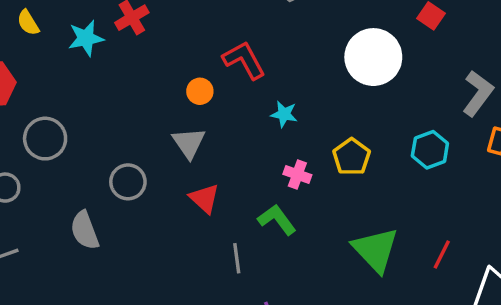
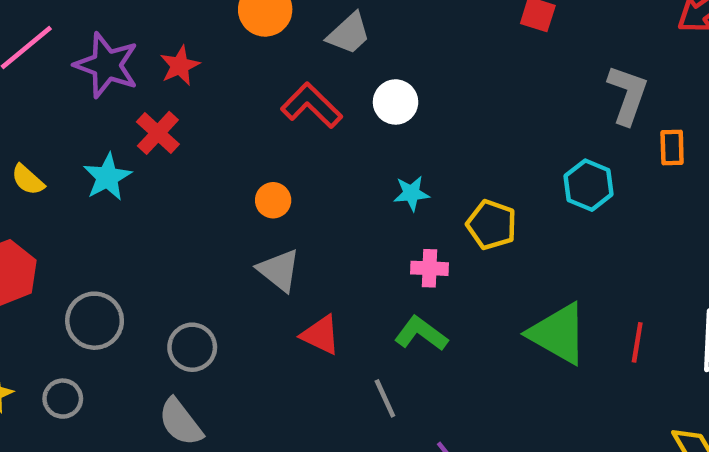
white circle: (373, 57) -> (396, 102), moved, size x0.6
red L-shape: (244, 60) -> (311, 105), moved
cyan star: (284, 114) -> (411, 193), moved
gray circle: (128, 182) -> (192, 347), moved
red line: (442, 255) -> (637, 342), moved

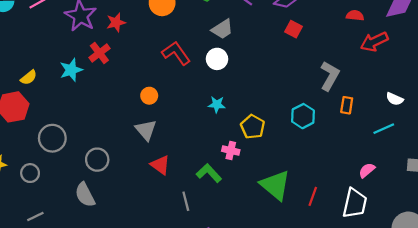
gray trapezoid: (349, 34) -> (222, 29), moved
yellow semicircle: (28, 180) -> (29, 77), moved, turned -91
pink cross: (430, 268) -> (231, 150), moved

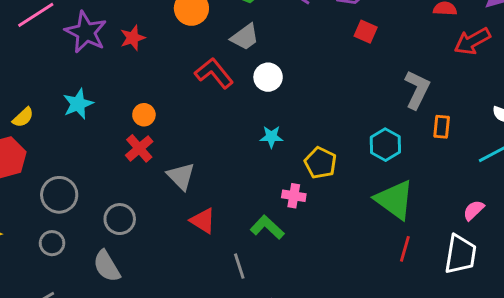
gray trapezoid: (222, 29) -> (245, 37), moved
red cross: (99, 53) -> (139, 148), moved
orange circle: (149, 96) -> (144, 115), moved
gray circle: (30, 173) -> (52, 243), moved
green triangle: (275, 185) -> (395, 200), moved

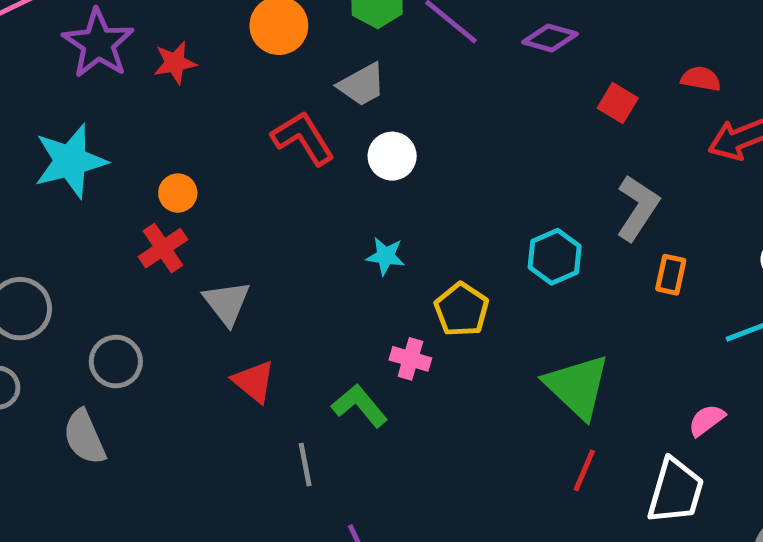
red square: (366, 32) -> (618, 103), moved
cyan star: (78, 104) -> (70, 161), size x1.4
cyan hexagon: (385, 145) -> (555, 257), moved

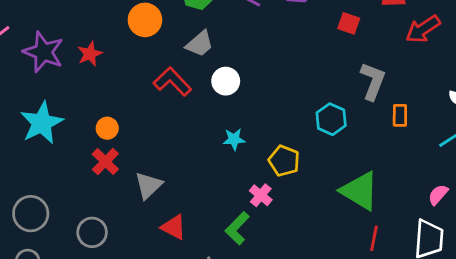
gray triangle: (227, 303) -> (149, 185), turned 36
pink cross: (410, 359) -> (261, 195), turned 35
green L-shape: (360, 406) -> (237, 228), turned -84

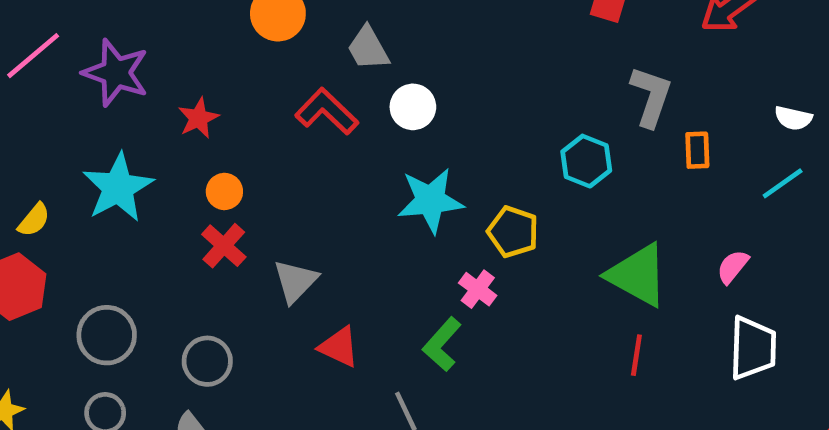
gray trapezoid: (200, 44) -> (368, 48), turned 104
red star: (90, 54) -> (198, 118), moved
cyan star: (234, 139) -> (430, 200), size x1.8
pink semicircle: (438, 195) -> (733, 267), moved
red line: (374, 238) -> (636, 355), moved

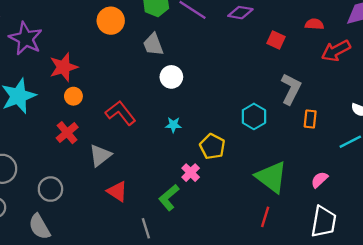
red L-shape: (327, 111) -> (121, 113), moved
red star: (198, 118) -> (64, 67), size x1.4
orange circle: (224, 191) -> (73, 96), moved
cyan star: (430, 200) -> (173, 125), size x0.5

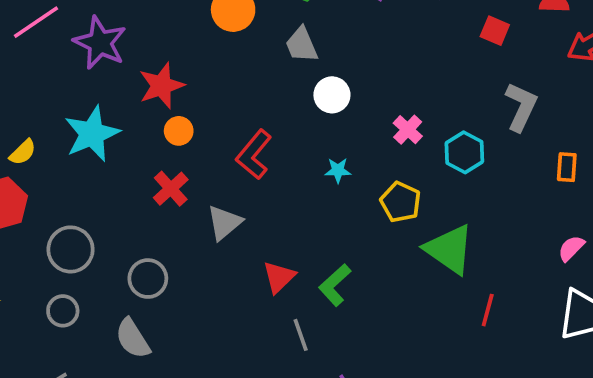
red L-shape: (121, 113) -> (254, 155), turned -100
orange rectangle: (310, 119) -> (567, 167), moved
pink cross: (191, 173) -> (408, 130), moved
green triangle: (271, 177) -> (449, 249), moved
red triangle: (117, 191) -> (279, 277), moved, turned 45

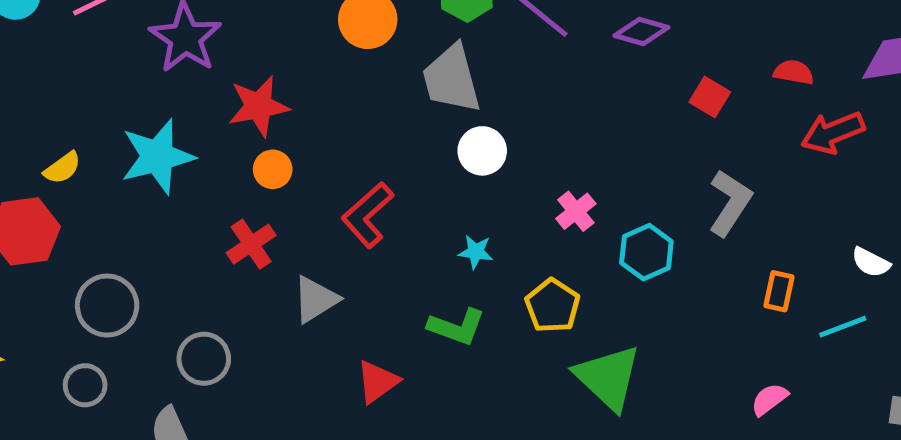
gray trapezoid: (302, 45) -> (452, 79), size x1.4
green L-shape: (335, 285) -> (457, 327), moved, turned -126

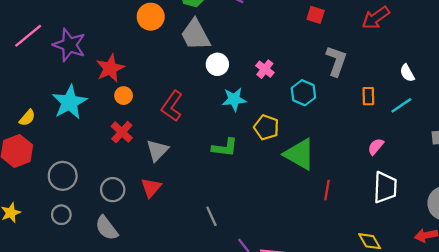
pink cross: (576, 211) -> (265, 69), moved
cyan star: (476, 252) -> (234, 99), moved, size x1.5
white semicircle: (871, 262) -> (407, 73), turned 48
red triangle: (377, 382) -> (151, 188), moved

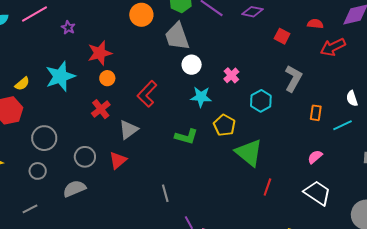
purple star: (69, 45) -> (68, 27), size x0.5
white trapezoid: (385, 187) -> (317, 193), turned -68
gray semicircle: (107, 228) -> (74, 189), turned 95

